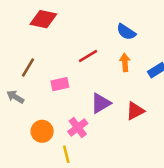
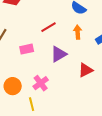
purple triangle: (101, 103) -> (59, 54), moved

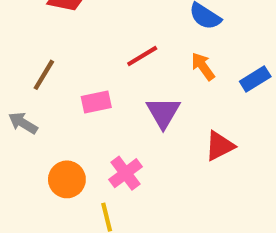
orange arrow: (78, 32) -> (203, 66), turned -32
purple triangle: (59, 54) -> (163, 112), turned -30

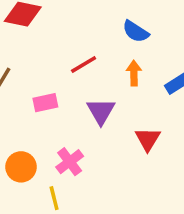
orange arrow: (203, 66) -> (134, 73), turned 35
red triangle: (220, 146) -> (148, 139), turned -32

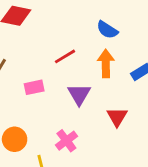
orange arrow: (134, 73) -> (106, 63), size x1.4
pink cross: (70, 162) -> (66, 141), moved

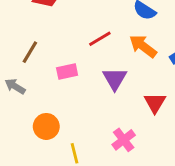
orange arrow: (106, 63) -> (143, 46), turned -52
pink cross: (66, 141) -> (124, 140), moved

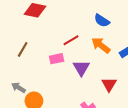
pink rectangle: (67, 71) -> (57, 59), moved
gray arrow: (15, 86) -> (19, 88), moved

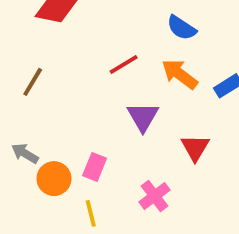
pink rectangle: (57, 59) -> (95, 167), moved, turned -56

